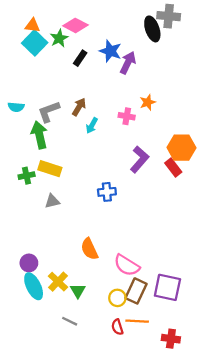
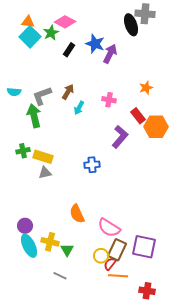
orange star: (148, 102) -> (146, 88), moved
red rectangle: (173, 167) -> (138, 116), moved
yellow rectangle: (50, 169) -> (43, 157), moved
yellow cross: (58, 282) -> (50, 242), turned -30
red semicircle: (117, 327) -> (110, 264), moved, turned 56

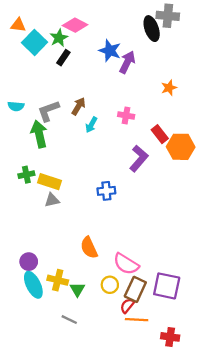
orange triangle: (28, 22) -> (18, 25), moved
black rectangle: (69, 50) -> (63, 58), moved
orange star: (146, 88) -> (169, 88), moved
yellow circle: (101, 256) -> (110, 285), moved

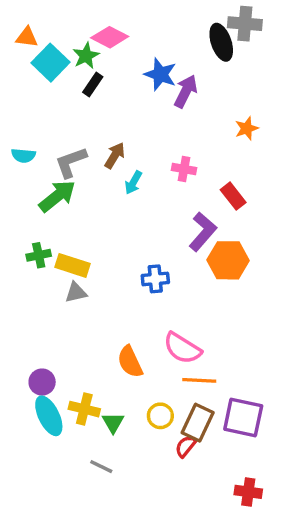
green arrow: (39, 134) -> (57, 196), turned 64
orange hexagon: (181, 147) -> (228, 260), moved
pink semicircle: (126, 264) -> (182, 348), moved
orange line: (137, 320) -> (199, 380), moved

